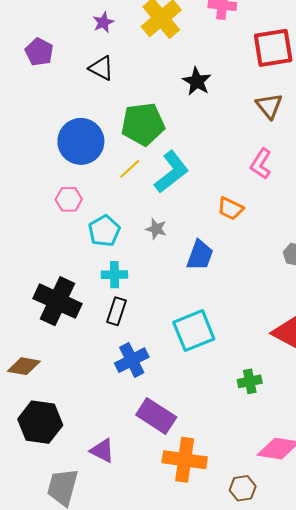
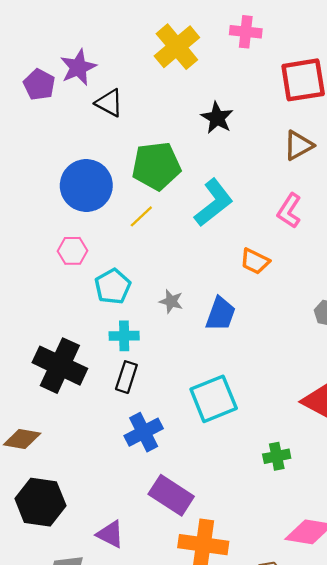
purple star: (103, 22) -> (78, 67), moved, size x1.5
brown triangle: (269, 106) -> (298, 145), turned 40
cyan L-shape: (171, 172) -> (214, 203), moved
gray star: (156, 229) -> (171, 301), moved

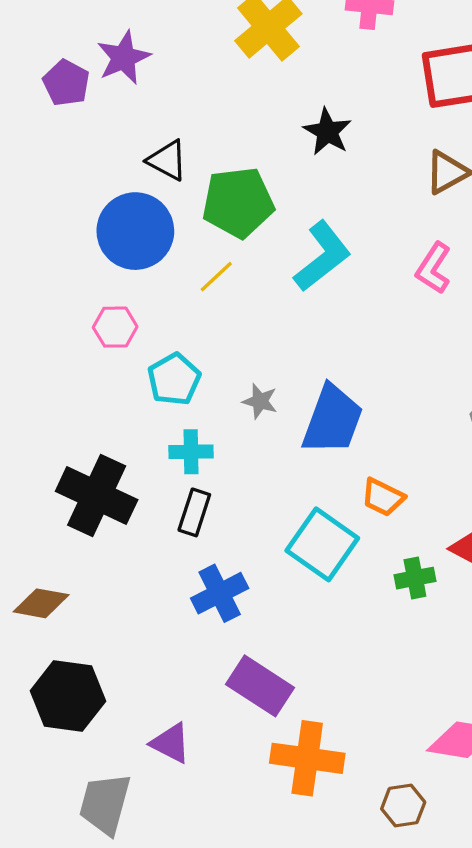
black triangle: (109, 103) -> (167, 160), moved
orange trapezoid: (255, 261) -> (383, 497), moved
blue trapezoid: (220, 314) -> (332, 420), size x1.4
cyan square: (214, 399) -> (322, 544), turned -33
green cross: (277, 456) -> (415, 578), moved

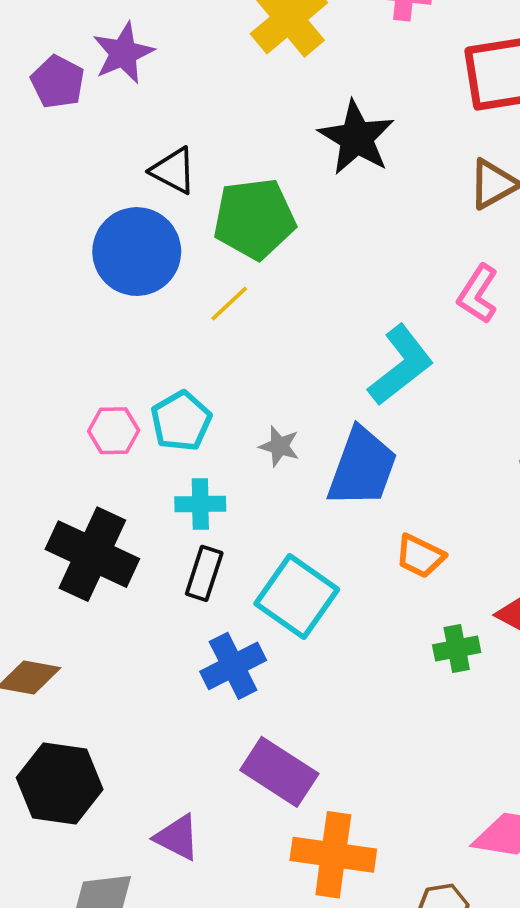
black star: (327, 132) -> (356, 138), size x1.4
cyan L-shape: (322, 256) -> (401, 365), moved
pink hexagon: (115, 327) -> (114, 431), moved
cyan square: (322, 544) -> (297, 597), moved

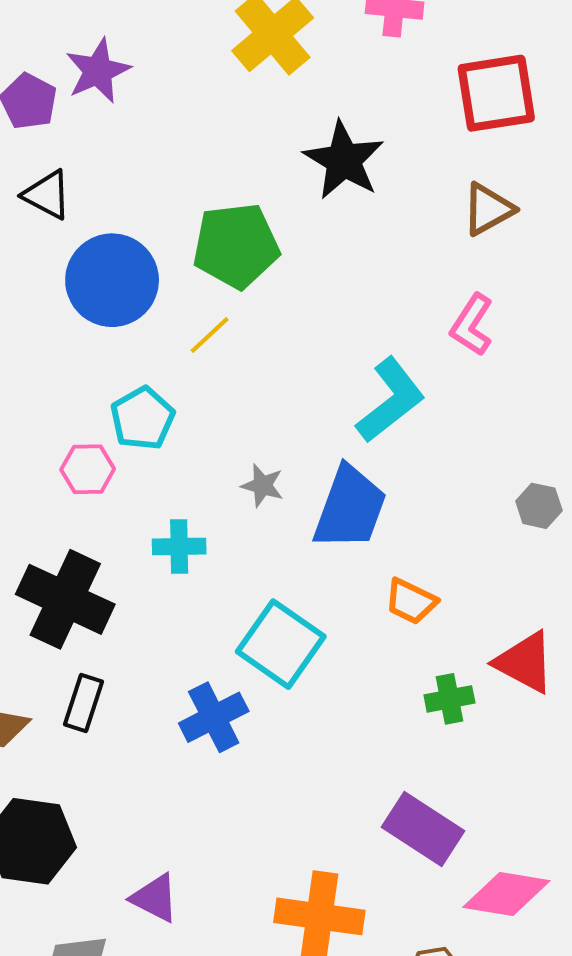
black triangle: (173, 171) -> (47, 195), moved
cyan pentagon: (181, 421) -> (143, 418), moved
black rectangle: (204, 573) -> (84, 703), moved
purple rectangle: (279, 772) -> (423, 829), moved

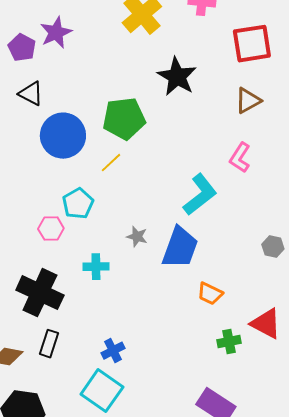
cyan square: (281, 644) -> (102, 391), moved
blue cross: (214, 717) -> (113, 351), size x0.7

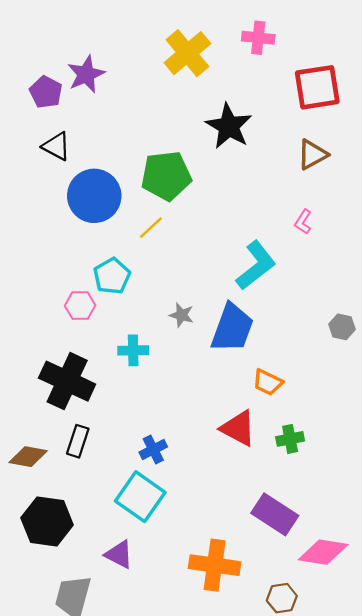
pink L-shape: (240, 158) -> (303, 222), size x0.7
red triangle: (266, 324) -> (238, 428), moved

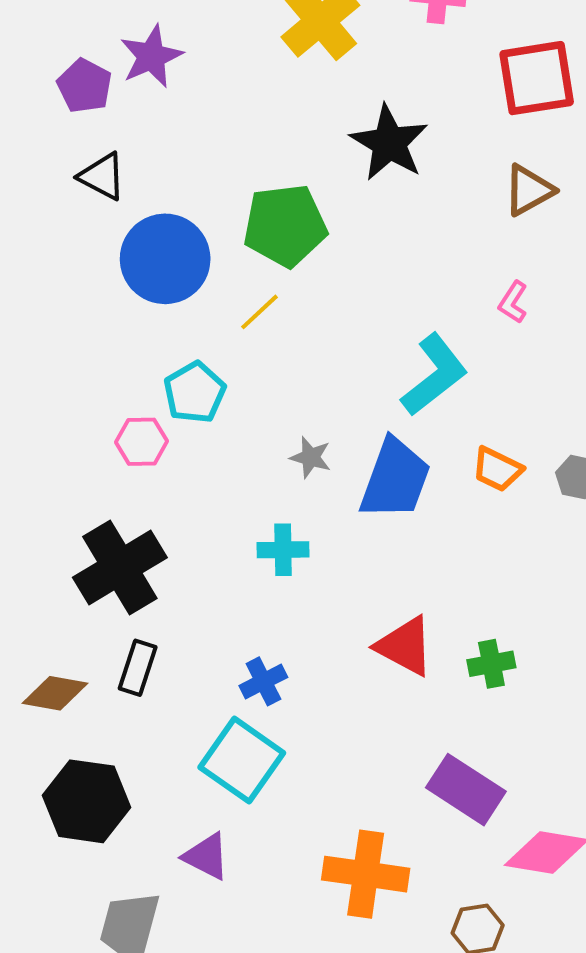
cyan cross: (133, 350) -> (283, 550), moved
black cross: (67, 381) -> (120, 567), turned 34
orange trapezoid: (268, 382) -> (497, 469), moved

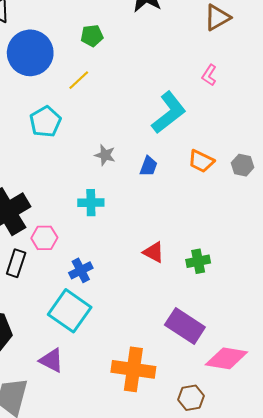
green pentagon: (285, 225) -> (92, 36), size x0.5
pink hexagon: (142, 442) -> (44, 238), moved
blue trapezoid: (395, 479) -> (149, 166), size x0.5
red triangle: (405, 646) -> (154, 252), size x0.7

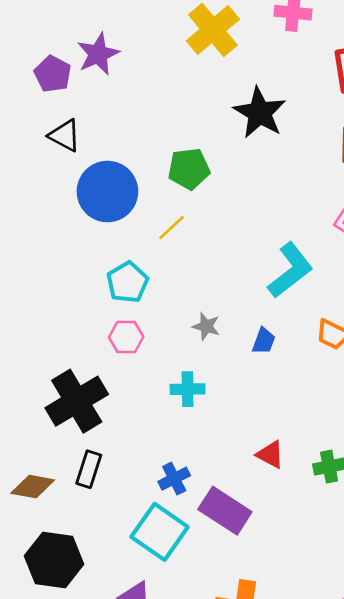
green pentagon: (92, 36) -> (189, 169), size x1.4
pink hexagon: (44, 238) -> (126, 337), moved
purple rectangle: (185, 326) -> (225, 511), moved

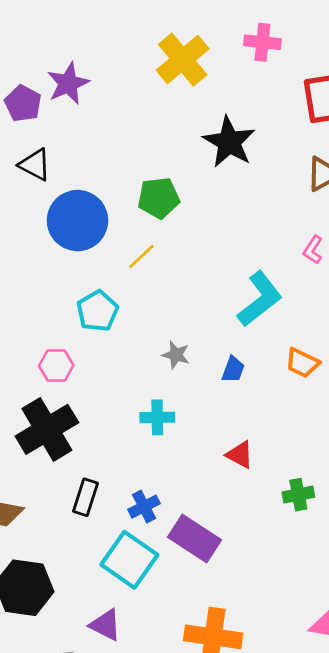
pink hexagon: (126, 337) -> (56, 366), moved
red triangle: (270, 455) -> (240, 455), moved
black rectangle: (89, 469) -> (85, 497), moved

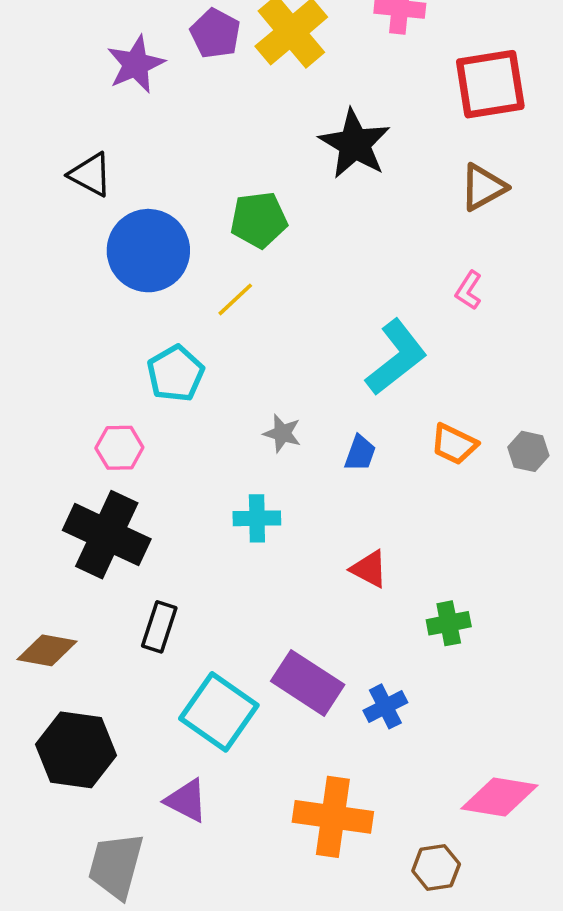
purple pentagon: (23, 103) -> (215, 33), moved
black cross: (47, 429) -> (107, 535), turned -34
blue cross: (144, 507) -> (385, 706), moved

